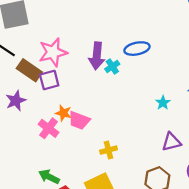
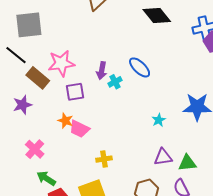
blue ellipse: (137, 49) -> (140, 67), turned 50
purple arrow: (97, 56) -> (102, 71), size x0.7
purple square: (49, 80) -> (75, 92), moved
pink cross: (49, 128) -> (35, 149), moved

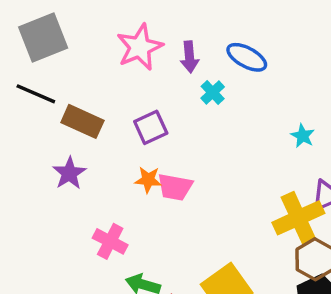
pink star: (61, 63) -> (140, 47), moved
purple arrow: (102, 71) -> (189, 57), moved
yellow cross: (104, 159) -> (298, 218), moved, size x1.8

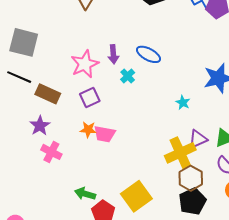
gray square: (43, 37) -> (24, 42), turned 36
pink star: (140, 47) -> (85, 64), moved
pink cross: (110, 241) -> (51, 152), moved

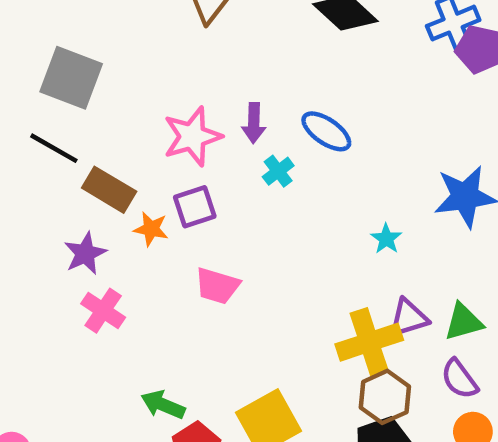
orange star: (88, 130) -> (151, 229), moved

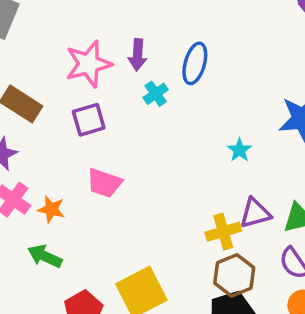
blue ellipse: (326, 131) -> (195, 63), turned 69
orange star: (151, 229) -> (51, 209), moved
yellow cross: (369, 342) -> (223, 232), size x0.7
green arrow: (163, 405) -> (45, 256), moved

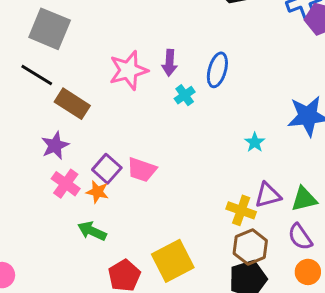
purple square: (89, 120) -> (107, 169), moved, turned -32
yellow cross: (223, 232) -> (241, 210), turned 36

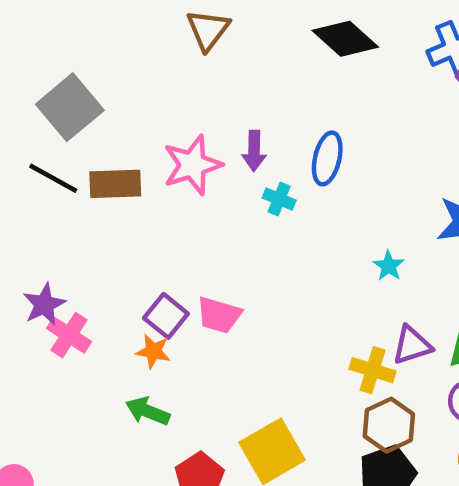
gray square: (50, 29) -> (70, 107), turned 30
cyan cross: (185, 95) -> (279, 199), turned -30
brown rectangle: (72, 104) -> (115, 184), moved, turned -32
purple star: (55, 145) -> (44, 304), moved
pink cross: (66, 184) -> (69, 335), moved

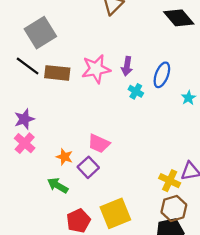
cyan star: (389, 266) -> (189, 98), moved
purple star: (44, 304) -> (24, 119), moved
purple square: (166, 316) -> (88, 167), moved

